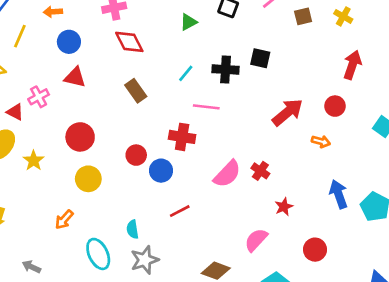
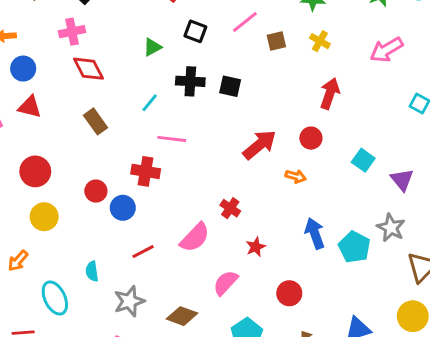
black cross: (226, 69) -> (190, 81), moved
pink semicircle: (227, 174) -> (195, 237), moved
gray star: (145, 260) -> (129, 301), moved

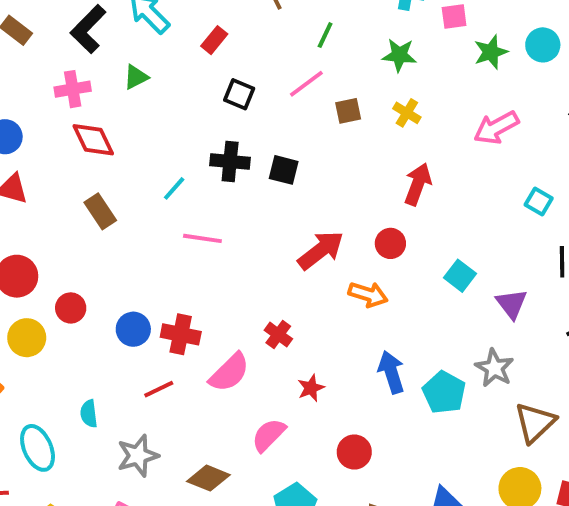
green triangle: (152, 47) -> (136, 77), moved
red cross: (146, 171) -> (181, 334), moved
orange arrow: (296, 176) -> (368, 294), size x1.4
red circle: (96, 191) -> (71, 308), moved

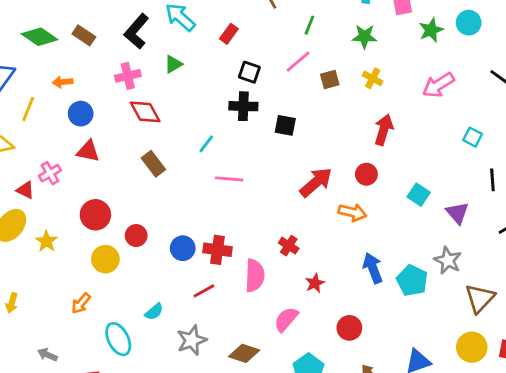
black cross: (230, 162) -> (243, 106), moved
pink semicircle: (229, 372) -> (255, 275), turned -40
cyan semicircle: (89, 414) -> (154, 312), turned -120

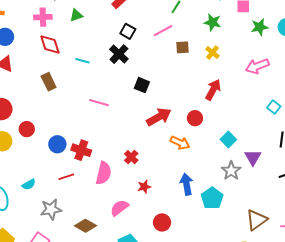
black cross: (243, 106) -> (119, 54), turned 30
black square: (285, 125) -> (142, 85), moved
cyan line: (206, 144) -> (83, 61), moved, turned 56
gray star: (448, 260) -> (231, 171), moved

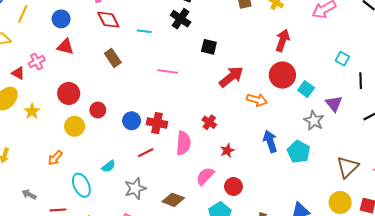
cyan square: (274, 107) -> (342, 59), moved
red circle: (195, 118) -> (282, 75), moved, size x1.6
red circle: (162, 222) -> (233, 187), moved

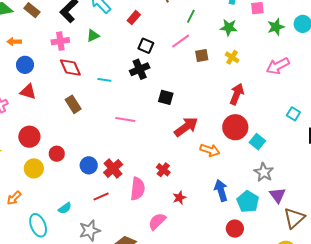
black cross: (181, 19) -> (140, 69), turned 30
purple triangle: (334, 104) -> (277, 195), moved
red cross: (157, 123) -> (113, 169), turned 36
red circle: (233, 187) -> (235, 229), moved

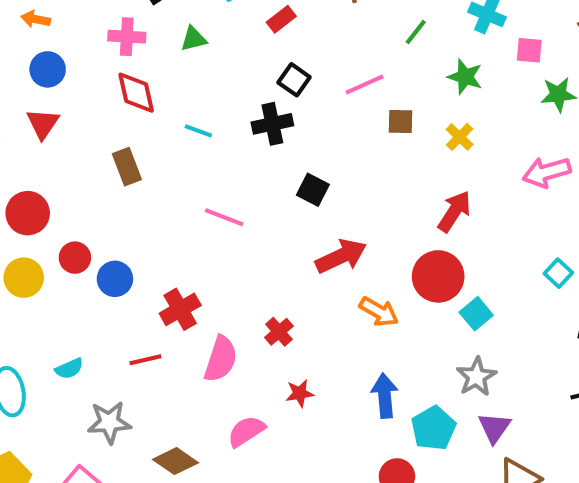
green line: (191, 16) -> (416, 32), moved
red triangle: (28, 92) -> (43, 124), turned 36
blue circle: (89, 165) -> (115, 279), moved

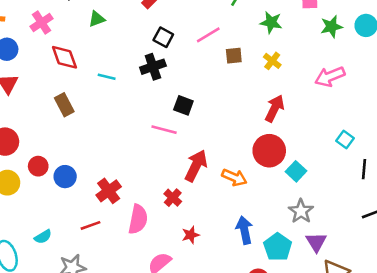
pink cross: (127, 37) -> (42, 22), moved, turned -30
pink line: (224, 217) -> (164, 130), moved
red arrow: (341, 256) -> (196, 166), moved, turned -32

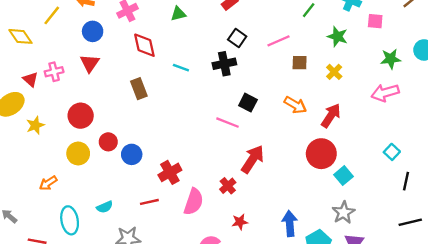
green star: (331, 27) -> (391, 59), moved
orange arrow: (234, 177) -> (295, 105), moved

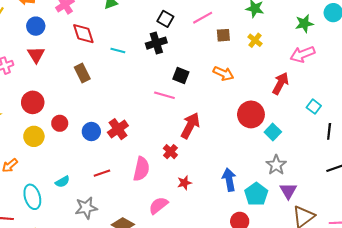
red arrow: (331, 116) -> (280, 83), moved
blue circle: (132, 154) -> (91, 132), moved
red cross: (170, 172) -> (118, 129), moved

